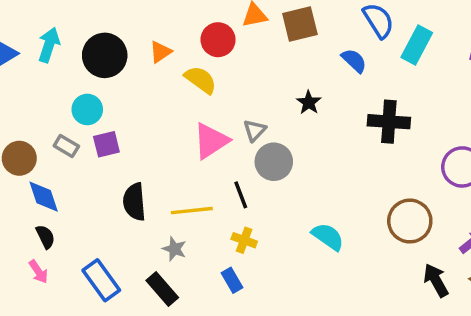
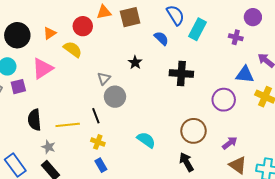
pink triangle: (211, 141) -> (42, 68), moved
gray star: (174, 249) -> (49, 147), moved
blue rectangle: (232, 280) -> (101, 165), moved
black arrow: (436, 280) -> (186, 162), moved

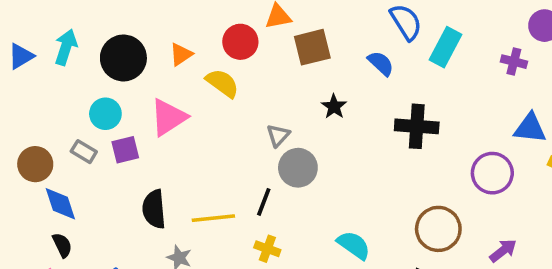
brown square: (130, 17) -> (312, 47), moved
black line: (96, 116) -> (264, 202), turned 42

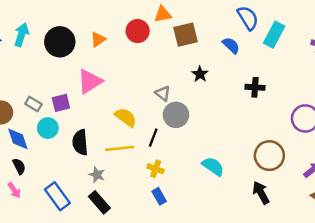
yellow semicircle: (222, 83) -> (126, 117), moved
cyan circle: (105, 114) -> (48, 128), moved
black cross: (417, 126) -> (255, 87), size x0.7
gray triangle: (278, 135) -> (163, 93), turned -35

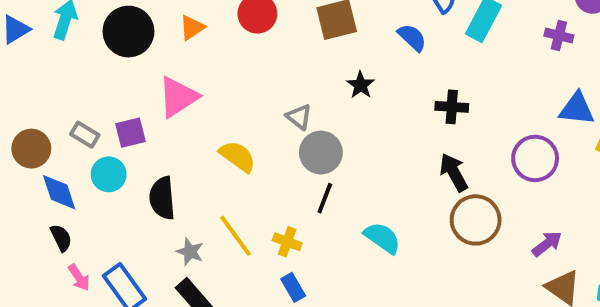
black line: (153, 138) -> (325, 198), moved
yellow line: (120, 148) -> (236, 236), moved, turned 60
pink arrow: (14, 190) -> (79, 277), moved
black arrow: (261, 193) -> (454, 172), moved

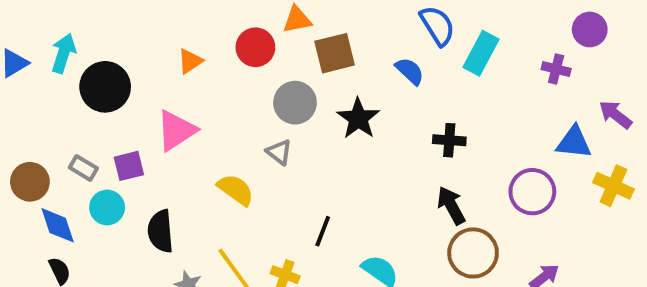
black circle: (128, 32) -> (105, 87), moved
black star: (361, 85) -> (358, 118), size x1.5
gray triangle: (299, 117) -> (279, 152), moved
gray circle: (321, 153) -> (295, 103), moved

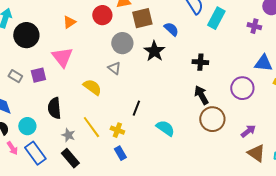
blue semicircle: (410, 71) -> (171, 29), moved
pink triangle: (176, 130) -> (62, 57), turned -35
cyan circle: (107, 207) -> (27, 126), moved

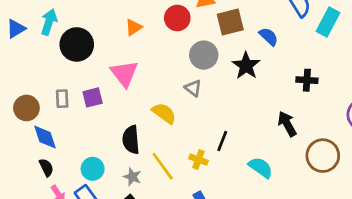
gray rectangle: (15, 76) -> (62, 99), turned 56
black arrow: (201, 95) -> (287, 124), moved
black semicircle: (54, 108) -> (131, 140), moved
cyan circle: (27, 126) -> (93, 169), moved
yellow cross: (117, 130) -> (198, 160), moved

